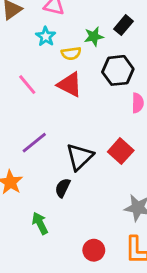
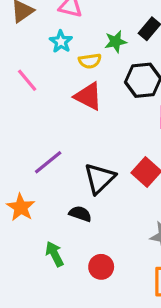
pink line: (27, 85) -> (27, 80), moved
black semicircle: (63, 188) -> (80, 214), turned 84
red circle: (94, 250) -> (101, 267), moved

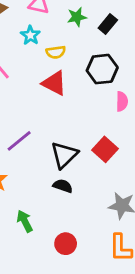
green star: (116, 42) -> (77, 17), moved
black semicircle: (80, 214) -> (63, 186), moved
red circle: (101, 267) -> (66, 244), moved

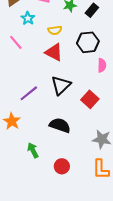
cyan star: (30, 35) -> (28, 18), moved
black triangle: (64, 155) -> (61, 85), moved
black semicircle: (63, 186) -> (60, 125), size x1.5

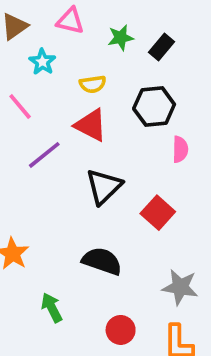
purple line: (29, 93) -> (44, 155), moved
red circle: (62, 166) -> (121, 330), moved

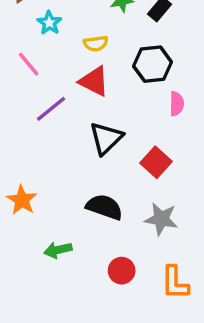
gray star: (180, 287) -> (161, 219), moved
green arrow: (52, 308) -> (58, 250), turned -76

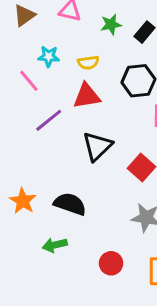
cyan star: (49, 23) -> (49, 56), moved, turned -30
red triangle: (94, 81) -> (87, 96), turned -36
black semicircle: (104, 207) -> (70, 204), moved

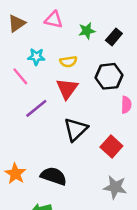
red triangle: (87, 96) -> (67, 89), turned -45

